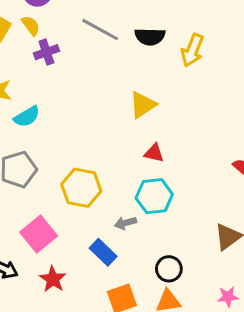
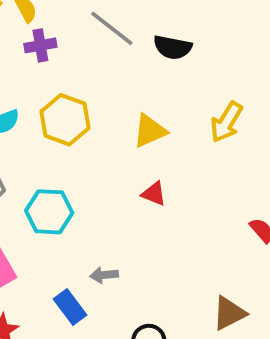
yellow arrow: (192, 50) -> (226, 122), moved
yellow hexagon: (81, 188) -> (65, 120), moved
cyan hexagon: (154, 196) -> (49, 212), moved

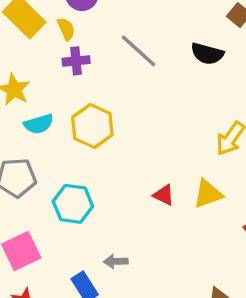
black semicircle: (173, 47) -> (207, 54), moved
yellow triangle: (150, 131) -> (208, 194), moved

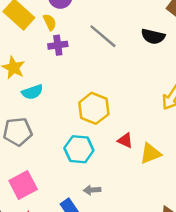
yellow hexagon: (92, 126) -> (94, 108), moved
yellow triangle: (208, 194) -> (150, 153), moved
cyan hexagon: (73, 204) -> (79, 149), moved

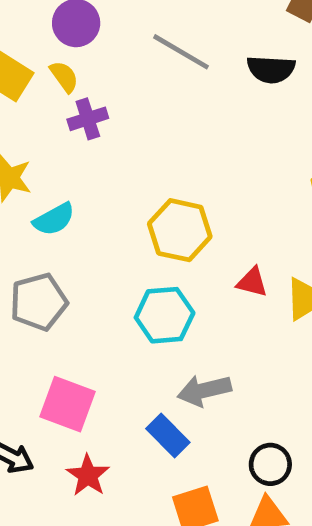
gray line: (103, 36) -> (181, 52), moved
pink square: (23, 185) -> (68, 404), turned -32
gray arrow: (92, 190) -> (204, 390), size x1.5

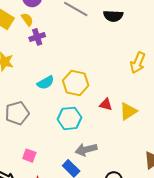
cyan semicircle: (54, 219) -> (46, 83), moved
pink square: (68, 404) -> (29, 156), size x0.6

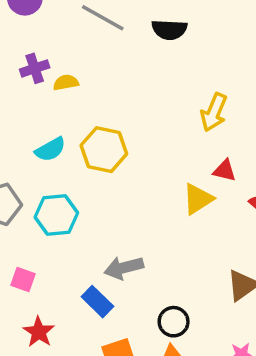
yellow semicircle: (27, 19) -> (66, 82), moved, turned -64
red triangle: (106, 104) -> (225, 171), moved
cyan hexagon: (69, 118) -> (56, 215), moved

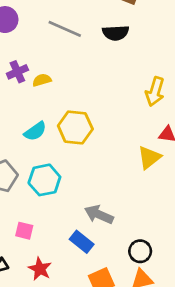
gray arrow: (124, 268) -> (99, 215), turned 44

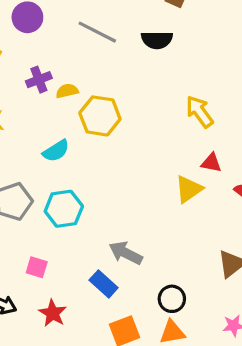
yellow arrow: (155, 92) -> (200, 112), turned 124
yellow hexagon: (75, 127) -> (100, 116), moved

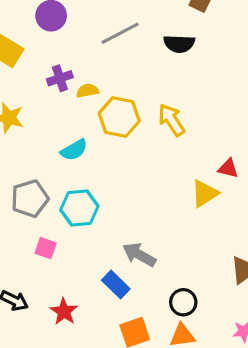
gray line: (97, 32) -> (120, 33), turned -57
yellow arrow: (200, 112) -> (171, 120), moved
pink square: (37, 267) -> (46, 248), moved

